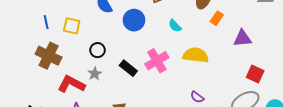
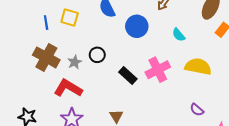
yellow square: (72, 26) -> (70, 17), moved
gray star: (95, 74) -> (75, 62), moved

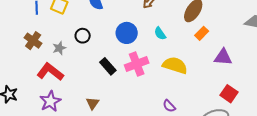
blue circle: (137, 26) -> (127, 33), moved
black circle: (97, 55) -> (83, 36), moved
brown cross: (46, 57) -> (33, 41), size x0.7

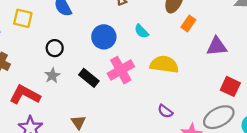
gray star: (59, 48) -> (52, 75), moved

